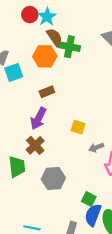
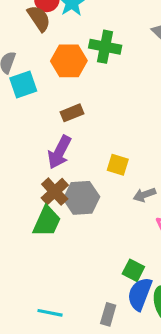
brown semicircle: (54, 37) -> (39, 18), moved
green trapezoid: (17, 167) -> (47, 221), moved, turned 30
gray hexagon: (53, 179) -> (81, 198), moved

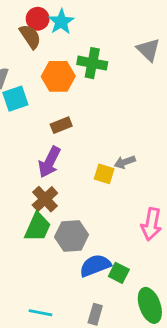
gray arrow: (144, 195) -> (125, 162), moved
gray hexagon: (81, 198) -> (72, 236), moved
blue semicircle: (140, 294) -> (95, 265), moved, turned 48

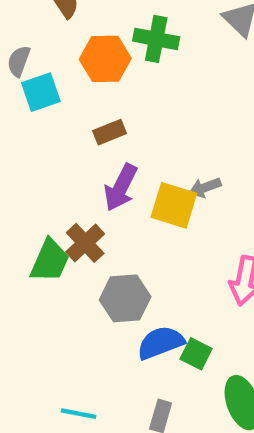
purple arrow: (49, 162) -> (121, 188), moved
yellow square: (104, 174) -> (174, 205), size x1.5
green trapezoid: (38, 227) -> (50, 261), moved

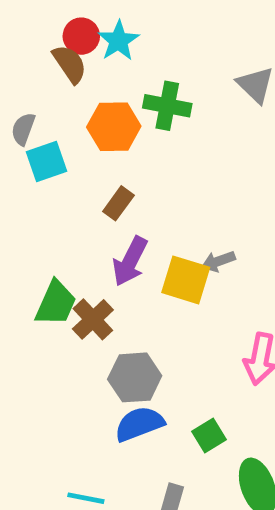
brown rectangle: (110, 132) -> (118, 203), turned -32
green trapezoid: (50, 261) -> (56, 303), moved
blue semicircle: (161, 343) -> (139, 424), moved
green square: (196, 354) -> (209, 436), turned 32

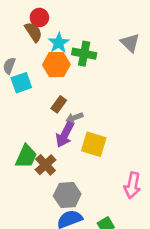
cyan star: (118, 41) -> (59, 43), moved
gray arrow: (218, 261) -> (74, 118), moved

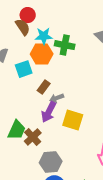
cyan star: (59, 43) -> (44, 36), turned 30
cyan square: (21, 83) -> (24, 69), moved

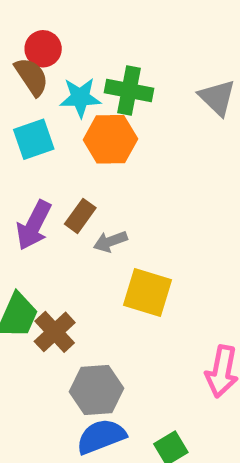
green cross: (65, 45) -> (129, 91), moved
orange hexagon: (42, 54) -> (110, 139), moved
cyan square: (24, 69) -> (34, 139), moved
purple arrow: (49, 112) -> (34, 225), moved

